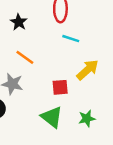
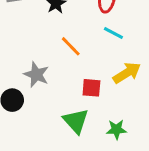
orange line: (25, 57) -> (71, 46), moved

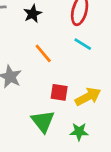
yellow arrow: (127, 73) -> (88, 97), moved

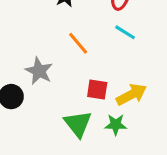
green star: (79, 132) -> (116, 125), moved

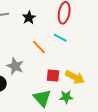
cyan line: (125, 32) -> (60, 38), moved
yellow arrow: (131, 95) -> (75, 77), turned 60

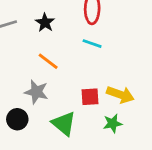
orange line: (39, 47) -> (48, 61), moved
green triangle: (42, 98) -> (64, 124), moved

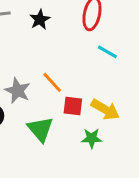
cyan line: (92, 44) -> (107, 52), moved
orange line: (48, 61) -> (52, 82), moved

